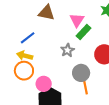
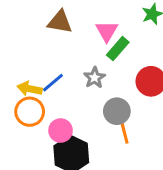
blue line: (28, 38) -> (53, 83), moved

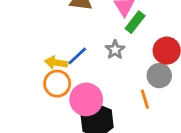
gray circle: (117, 111) -> (159, 76), moved
pink circle: (61, 131) -> (86, 99), size x1.5

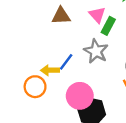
gray star: (115, 50) -> (96, 51), size x1.5
orange circle: (57, 84) -> (35, 87), moved

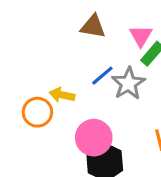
blue line: (66, 62) -> (102, 76), moved

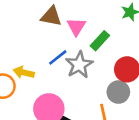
pink triangle: (141, 36) -> (76, 27), moved

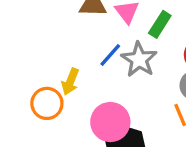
yellow arrow: (24, 72) -> (70, 82), turned -72

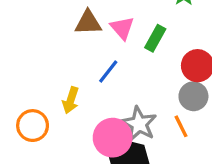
gray star: (139, 59) -> (139, 124), moved
orange circle: (47, 103) -> (33, 126), moved

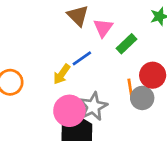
brown triangle: (88, 23) -> (78, 16), turned 30
yellow arrow: (71, 100) -> (62, 74), moved
orange line: (181, 126) -> (130, 88), moved

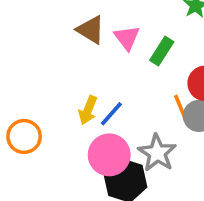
blue line: (82, 58) -> (111, 114), moved
gray star: (93, 106) -> (157, 153), moved

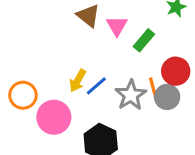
gray star: (157, 153) -> (131, 95), moved
pink circle: (109, 155) -> (54, 117), moved

